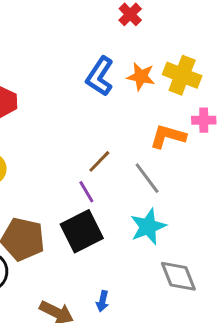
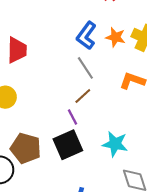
gray line: (147, 178) -> (85, 68), moved
cyan star: (148, 227) -> (115, 144), turned 30

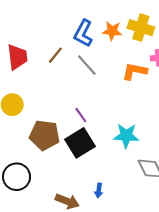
brown line: (83, 96) -> (55, 55), moved
brown pentagon: (26, 148) -> (45, 135), moved

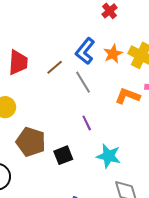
orange star: (112, 31) -> (113, 54), turned 30
purple line: (81, 115) -> (87, 123), moved
black square: (80, 143) -> (63, 155), size x0.7

